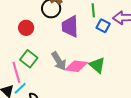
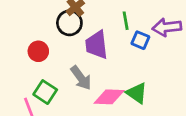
gray arrow: (59, 61) -> (81, 78), moved

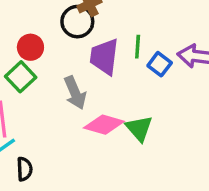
green line: (126, 21) -> (138, 47), moved
green square: (45, 92) -> (21, 77), moved

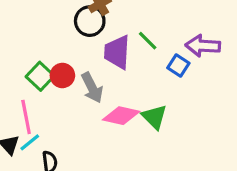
red circle: (30, 47) -> (62, 75), moved
green line: (138, 47) -> (148, 41), turned -45
blue square: (160, 64) -> (178, 65), moved

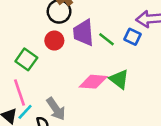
green line: (148, 41) -> (107, 39), moved
red circle: (62, 75) -> (54, 41), moved
gray arrow: (92, 88) -> (56, 109), moved

